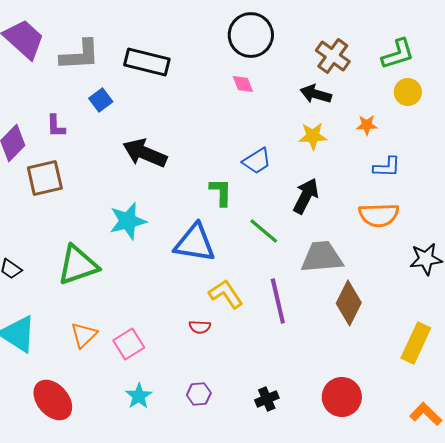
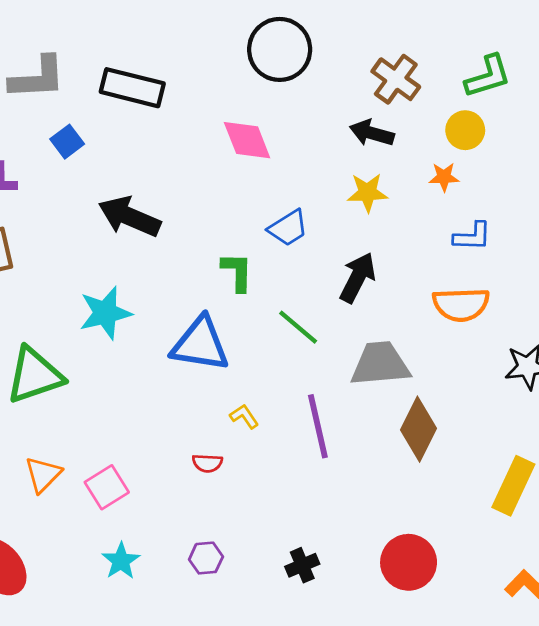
pink diamond: (243, 84) -> (247, 140), moved, size x1.6
yellow circle: (408, 92) -> (465, 130), moved
yellow L-shape: (226, 294) -> (244, 416), size x0.6

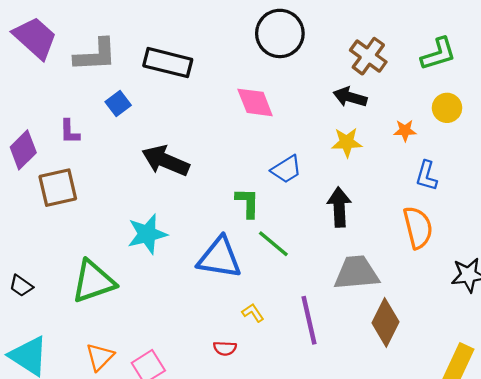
yellow circle: (465, 130) -> (447, 108), moved
blue L-shape: (472, 236) -> (427, 176), turned 104
black arrow: (358, 278) -> (339, 207), turned -30
orange semicircle: (461, 304) -> (418, 228), turned -102
green line: (298, 327) -> (273, 244), moved

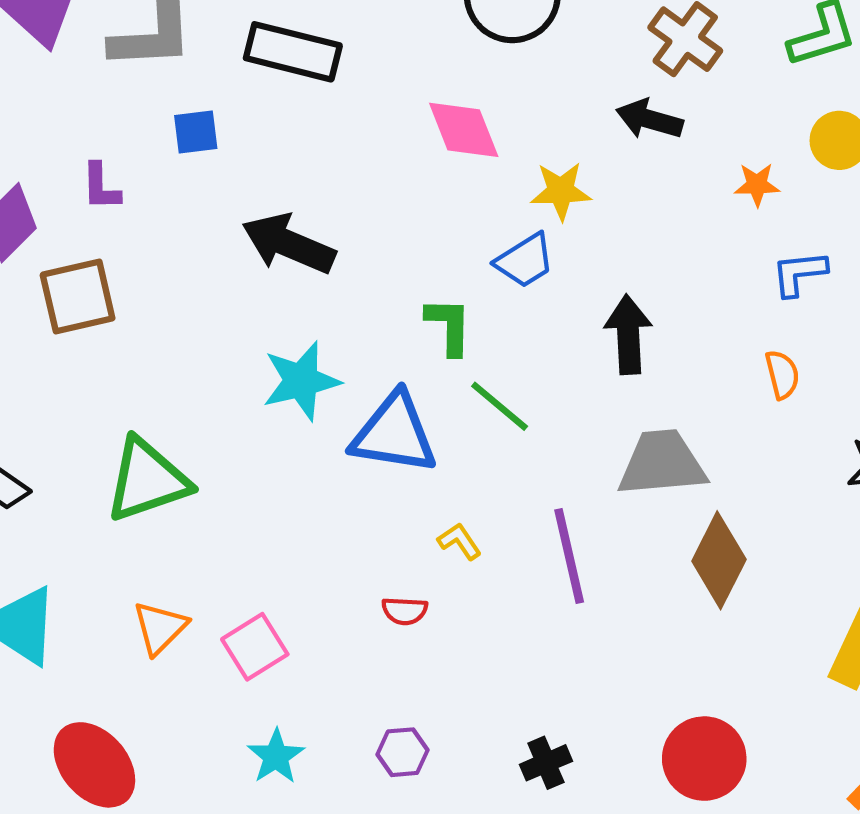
blue square: (118, 104) -> (196, 132), turned 30
yellow star: (347, 142) -> (561, 191), moved
blue L-shape: (427, 176) -> (799, 273), turned 68
orange semicircle: (418, 228) -> (782, 375), size x0.6
cyan star: (147, 234) -> (301, 381), moved

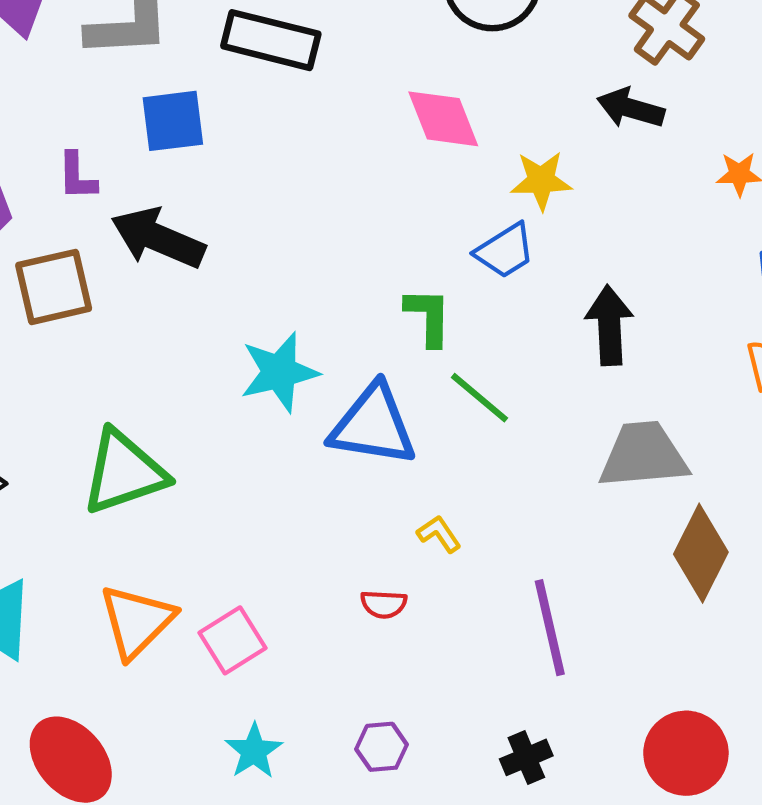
blue square: (196, 132) -> (173, 121), size x1.4
black arrow: (289, 244) -> (158, 238), moved
purple line: (569, 556) -> (550, 628), moved
orange triangle: (160, 628) -> (137, 621), size x1.4

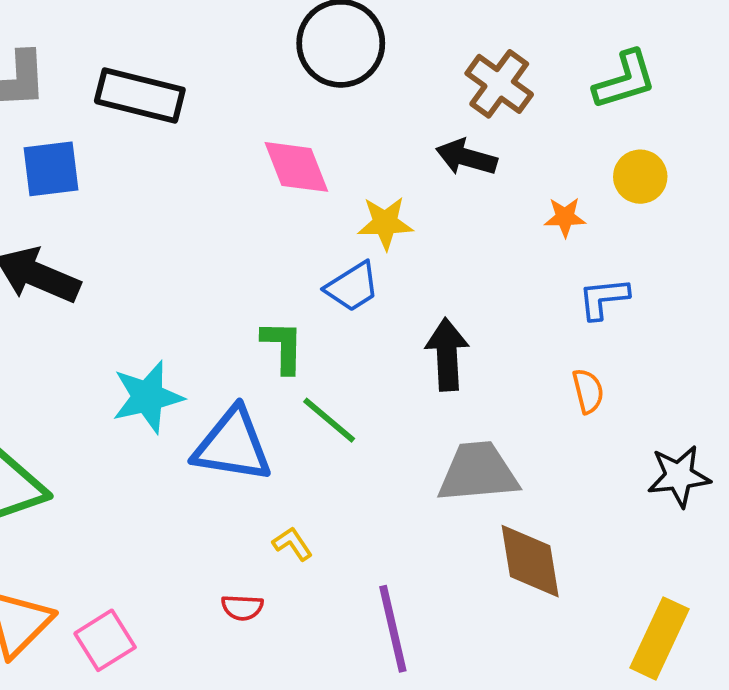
brown diamond: (701, 553) -> (530, 561), turned -36

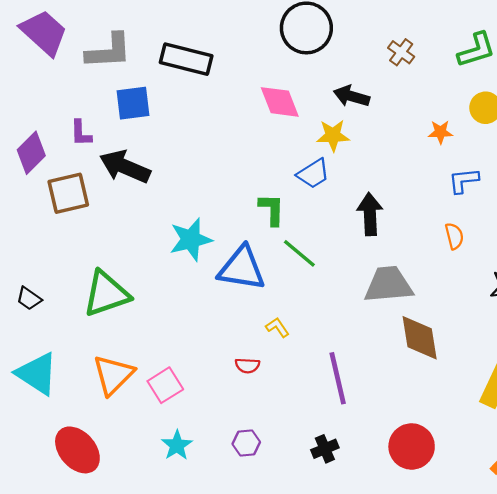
brown cross: (499, 84) -> (401, 52), size x0.7
black arrow: (466, 157) -> (351, 96), moved

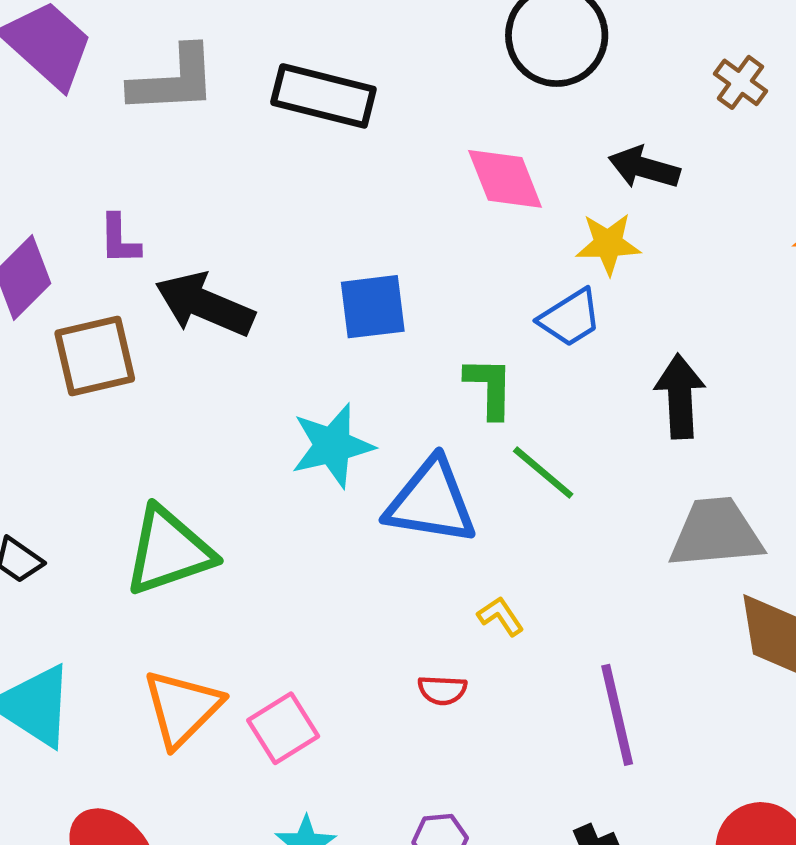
blue square: (133, 103) -> (373, 307), moved

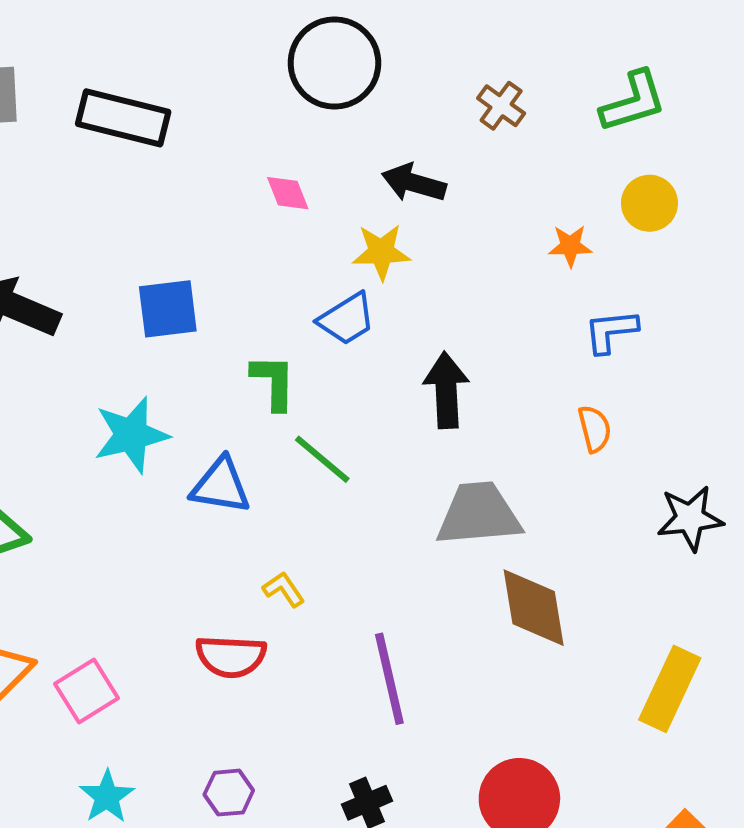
pink diamond: (505, 179) -> (288, 193), size x0.6
blue triangle: (431, 502) -> (221, 486), size x0.7
red semicircle: (442, 690) -> (231, 656), size x1.6

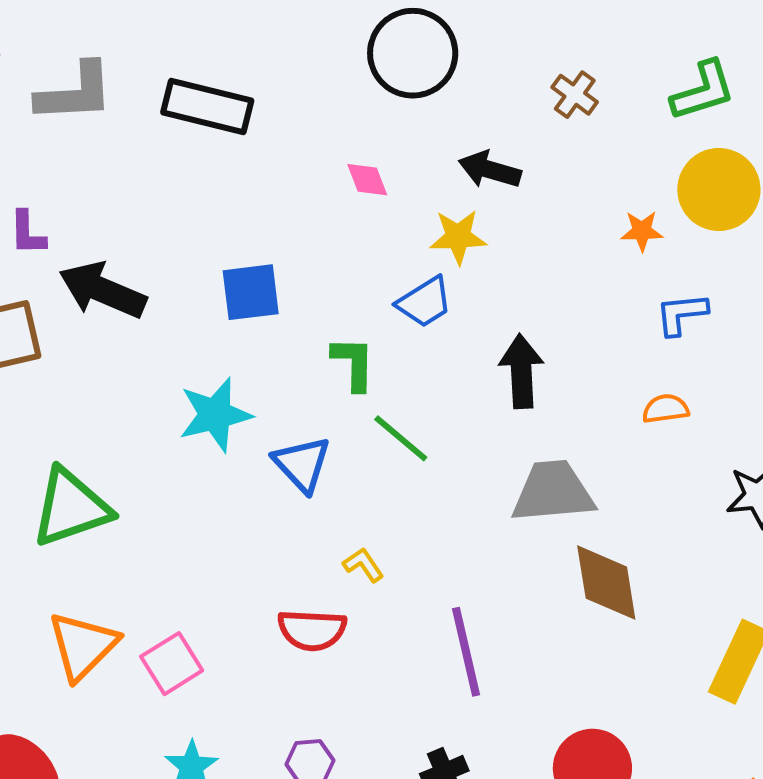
yellow circle: (649, 203) -> (719, 189), size x1.5
orange semicircle: (595, 429) -> (666, 409), turned -84
blue triangle: (221, 486) -> (302, 464), turned 38

